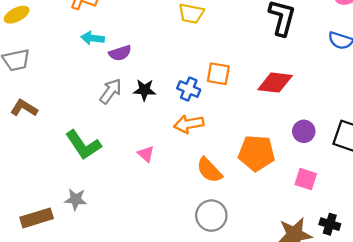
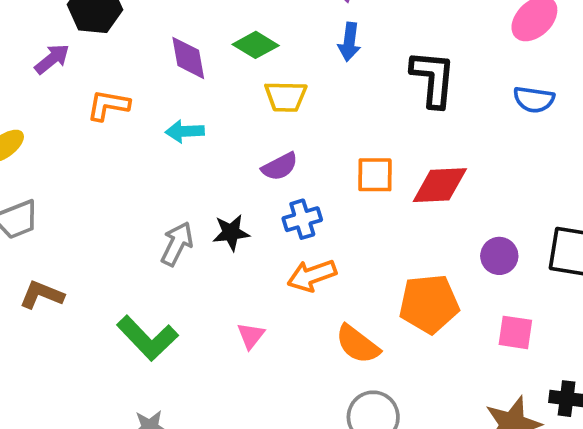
cyan arrow: (93, 38) -> (185, 131), moved
purple semicircle: (120, 53) -> (280, 167), moved
orange square: (218, 74) -> (375, 175), moved
blue cross: (189, 89) -> (302, 219), turned -30
pink triangle: (146, 154) -> (251, 336), turned 36

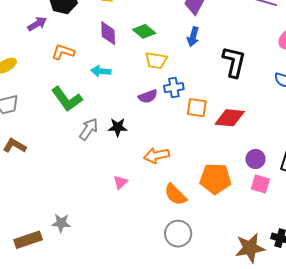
blue cross: (302, 219) -> (174, 88), moved
pink square: (515, 332) -> (260, 184), moved
green L-shape: (147, 338) -> (67, 99), moved

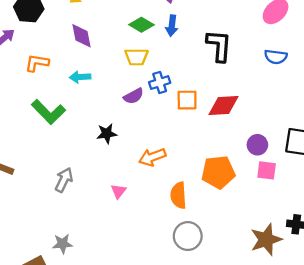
green diamond: (144, 31) -> (141, 25), moved
gray arrow: (89, 129) -> (64, 180), moved
orange semicircle: (175, 195) -> (178, 195), turned 50

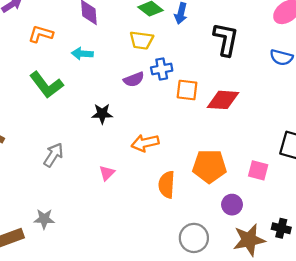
purple circle: (257, 145) -> (232, 205), moved
gray circle: (188, 236) -> (194, 238), moved

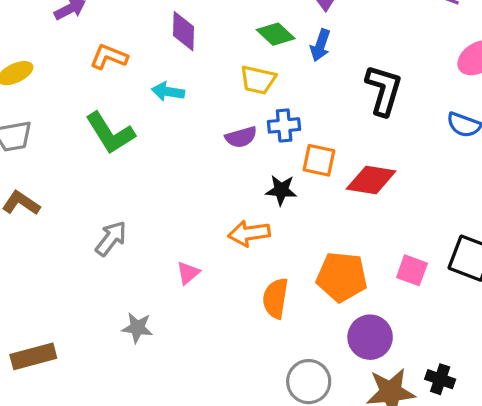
black star: (102, 114) -> (281, 190), moved
pink square: (258, 170) -> (412, 270), moved
purple circle: (232, 205) -> (370, 337), size x1.4
gray star: (44, 219) -> (137, 328), moved

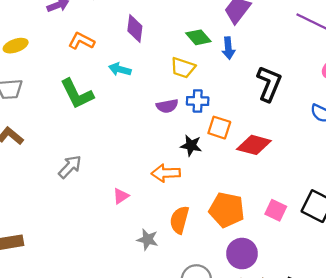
blue arrow: (320, 45) -> (228, 48), turned -30
gray star: (137, 328) -> (147, 239), moved

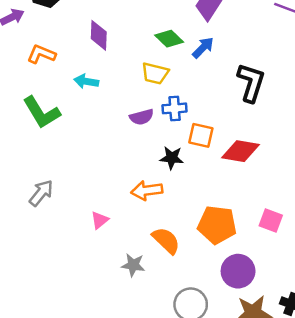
blue arrow: (228, 48) -> (203, 48), turned -125
orange semicircle: (179, 220) -> (166, 240), turned 124

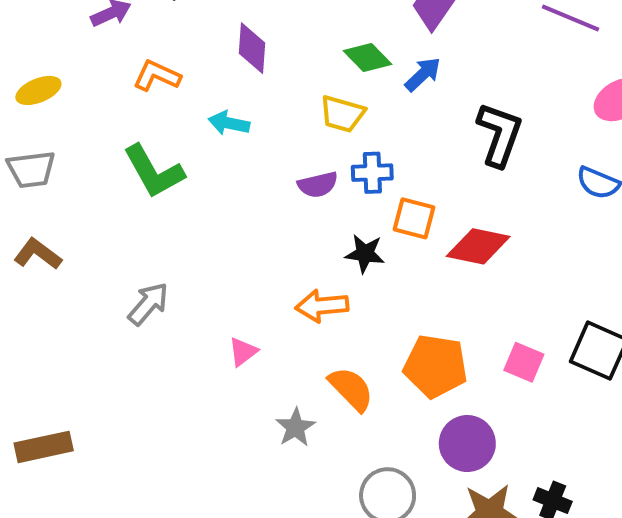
gray star: (133, 265) -> (295, 427), turned 30

